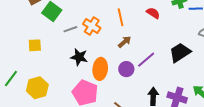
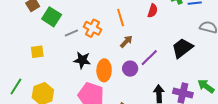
red semicircle: (153, 13) -> (153, 11), turned 80

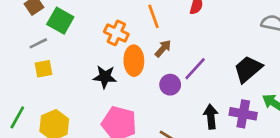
gray line: (71, 33) -> (38, 43), moved
black trapezoid: (182, 48) -> (248, 69), moved
orange ellipse: (104, 70) -> (134, 61), moved

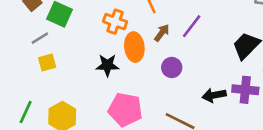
purple line: (195, 69) -> (192, 26), moved
black arrow: (211, 117) -> (214, 95), turned -90

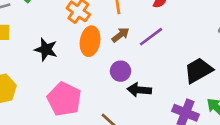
black star: (107, 65) -> (46, 50), moved
black arrow: (214, 95) -> (139, 90), moved

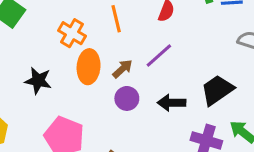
brown arrow: (120, 35) -> (122, 69), moved
black arrow: (139, 90) -> (171, 103), moved

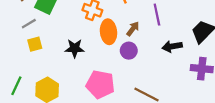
purple line: (159, 55) -> (157, 15), turned -50
purple circle: (127, 98) -> (129, 51), moved

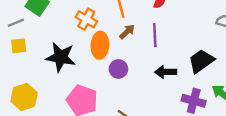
brown arrow: (133, 29) -> (127, 32), moved
black star: (75, 48) -> (61, 57), size x1.4

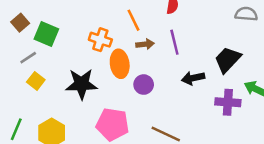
brown arrow: (127, 32) -> (145, 44), turned 49
yellow square: (19, 46) -> (36, 81), turned -35

